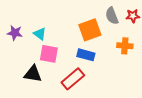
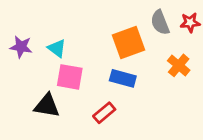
orange cross: (125, 46) -> (179, 65), turned 35
red rectangle: (73, 79) -> (104, 113), size x0.7

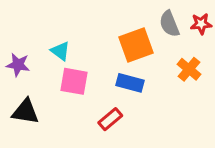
purple star: (21, 47) -> (18, 65), moved
black triangle: (47, 106) -> (26, 112), moved

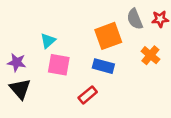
cyan triangle: (60, 51) -> (48, 41), turned 42
purple star: (18, 65) -> (17, 62), moved
black triangle: (26, 112) -> (20, 89), turned 40

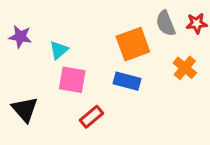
purple star: (17, 62) -> (20, 37), moved
red rectangle: (88, 95) -> (91, 117), moved

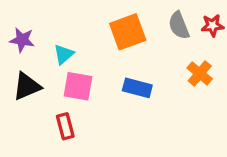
orange square: (133, 44) -> (128, 32), moved
black triangle: (25, 109) -> (27, 86), moved, turned 48
red rectangle: (91, 117) -> (65, 126), moved, turned -65

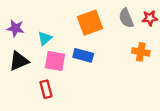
orange cross: (200, 73) -> (141, 52), turned -30
blue rectangle: (137, 88) -> (83, 55), moved

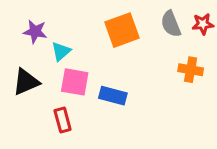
purple star: (15, 28) -> (35, 32), moved
blue rectangle: (83, 55) -> (113, 96), moved

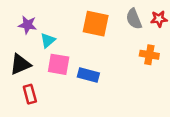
orange square: (122, 30) -> (96, 24), turned 32
red rectangle: (63, 120) -> (30, 94), moved

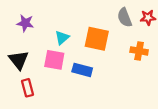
orange square: (96, 24) -> (97, 39), moved
cyan triangle: (48, 40) -> (62, 38), moved
black triangle: (20, 64) -> (19, 60), turned -45

